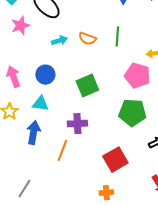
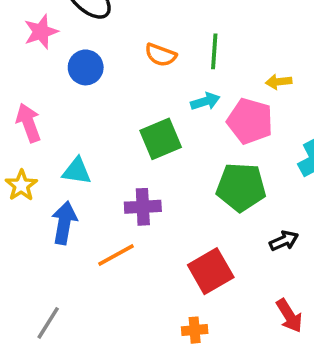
cyan arrow: (59, 41) -> (205, 101), moved
blue circle: (45, 75) -> (86, 67), moved
orange line: (62, 151) -> (116, 255), turned 40

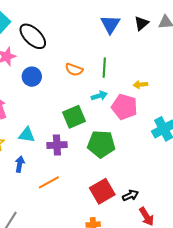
green pentagon: (241, 187) -> (101, 144), moved
purple cross: (143, 207) -> (57, 145), moved
blue arrow: (64, 223) -> (20, 164), size x0.7
black arrow: (284, 241) -> (130, 195), moved

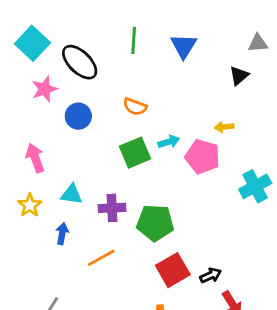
black triangle: (141, 23) -> (239, 76), moved
green line: (104, 68) -> (134, 41), moved
green square: (74, 117) -> (135, 153), moved
green pentagon: (101, 144) -> (155, 223), moved

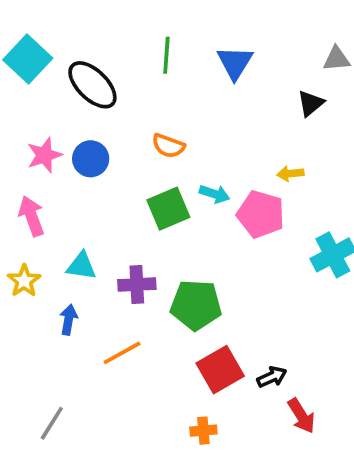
pink star: (45, 89) -> (44, 155), moved
cyan arrow: (169, 142) -> (215, 194), turned 35

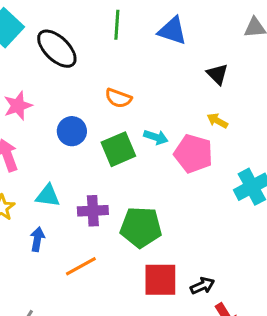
blue triangle: (235, 63) -> (172, 31), turned -44
black triangle: (311, 103) -> (217, 74), moved, turned -35
blue circle: (91, 159) -> (72, 131), moved
yellow arrow: (290, 174) -> (217, 121), turned 35
red square: (220, 370) -> (160, 280), turned 30

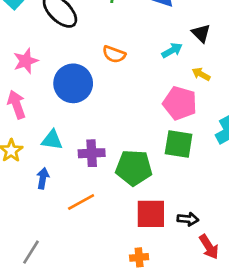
blue circle: (72, 131) -> (73, 83), size x1.5
cyan arrow: (156, 137) -> (172, 50), moved, turned -48
green square: (118, 149) -> (179, 144), moved, turned 32
black arrow: (202, 286) -> (188, 219), turned 30

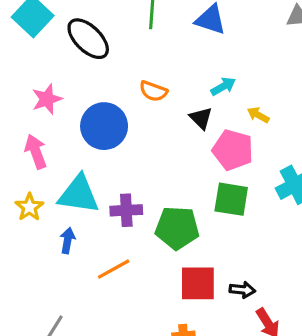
black triangle: (201, 33) -> (201, 118), moved
cyan triangle: (52, 140) -> (79, 194), size x1.6

